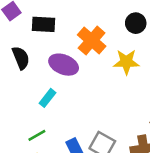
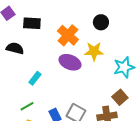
black semicircle: (21, 58) -> (15, 48), turned -54
purple ellipse: (64, 65) -> (70, 62), moved

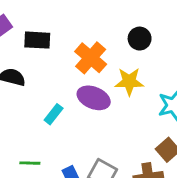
cyan rectangle: (35, 78) -> (54, 114), moved
green line: (27, 106) -> (30, 163), turned 32

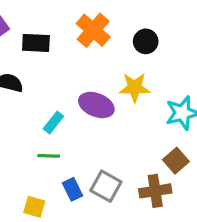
orange cross: (91, 58) -> (93, 30), moved
green line: (30, 163) -> (49, 156), moved

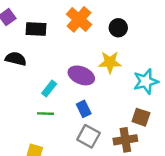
brown square: (176, 161) -> (141, 117), turned -30
blue rectangle: (73, 189) -> (84, 109), moved

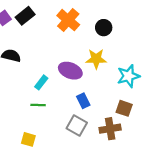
black rectangle: (36, 29) -> (25, 16), moved, turned -42
blue rectangle: (84, 109) -> (83, 101), moved

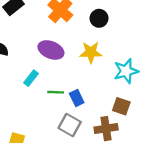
purple ellipse: (70, 71) -> (51, 50), moved
green line: (38, 105) -> (56, 92), moved

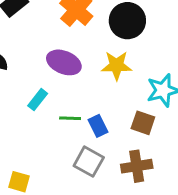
black circle: (99, 18) -> (127, 21), size x1.5
brown square: (121, 106) -> (143, 123), moved

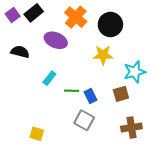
purple ellipse: (64, 62) -> (56, 40), moved
brown square: (143, 123) -> (121, 94), turned -35
brown cross: (137, 166) -> (131, 128), moved

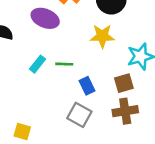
green line: (72, 91) -> (64, 64), moved
brown cross: (131, 128) -> (125, 111), moved

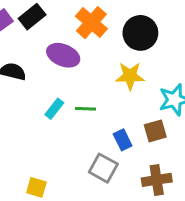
blue rectangle: (87, 86) -> (123, 140), moved
brown cross: (125, 111) -> (157, 180), moved

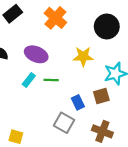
black circle: (140, 33) -> (107, 26), moved
purple ellipse: (63, 55) -> (36, 54), moved
brown cross: (157, 180) -> (102, 131), turned 30

